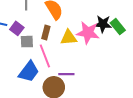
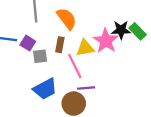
pink star: (88, 33) -> (106, 41), turned 30
pink line: (45, 56) -> (75, 66), moved
blue trapezoid: (29, 72) -> (45, 89), turned 30

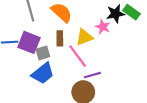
pink star: (106, 41) -> (103, 27), size x0.6
purple square: (28, 43) -> (29, 42), size x1.5
blue trapezoid: (45, 89) -> (43, 73), moved

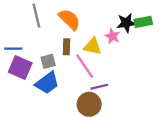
green rectangle: (131, 12) -> (143, 22), turned -49
yellow triangle: (84, 37) -> (93, 46), turned 30
purple square: (29, 42) -> (20, 68), moved

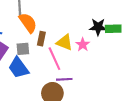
orange semicircle: (69, 19) -> (28, 23), moved
pink star: (112, 36) -> (83, 45), moved
blue trapezoid: (47, 83) -> (19, 68), turned 80

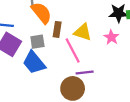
pink star: (83, 45) -> (111, 37), moved

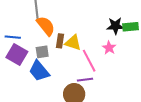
yellow triangle: (83, 32) -> (73, 43), moved
pink line: (73, 50) -> (89, 61), moved

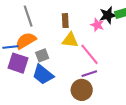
orange semicircle: (46, 26) -> (26, 41), moved, turned -70
brown rectangle: (60, 41) -> (65, 21), moved
pink star: (109, 48) -> (97, 25), moved

